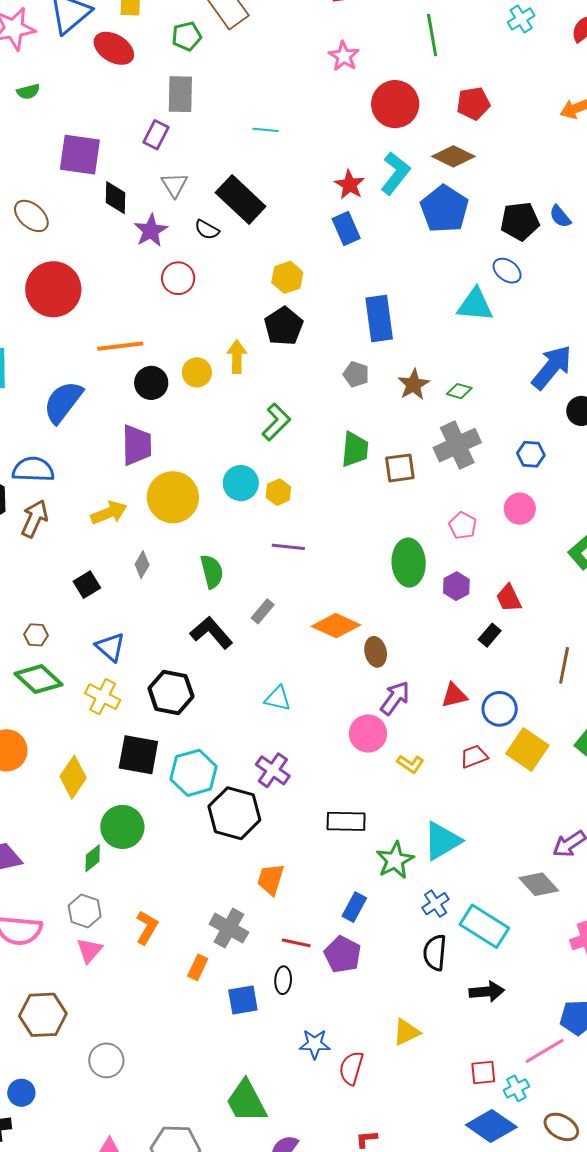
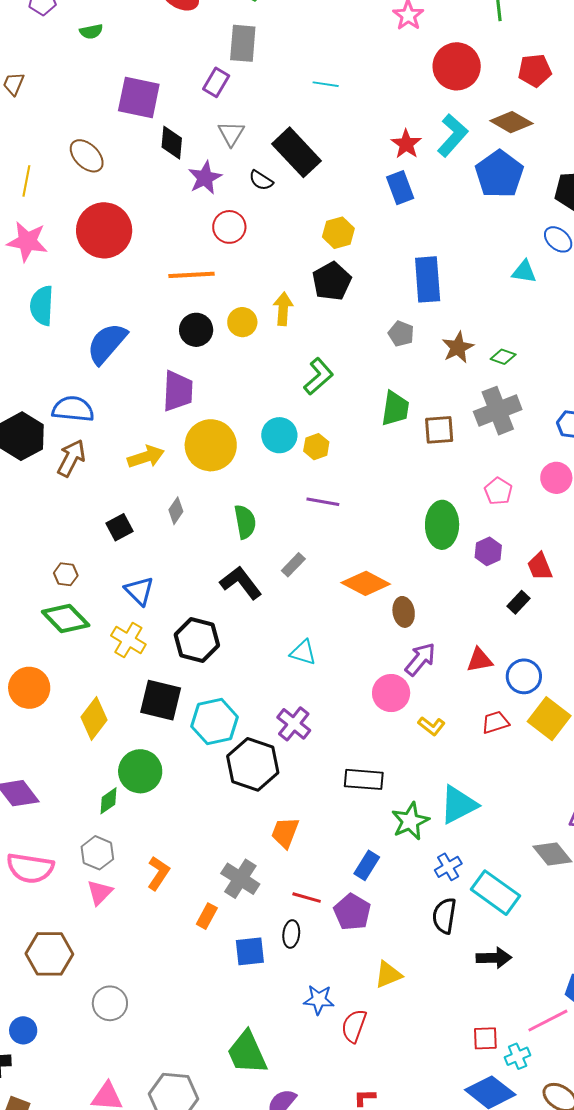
cyan triangle: (475, 305) -> (524, 272), size x0.7
orange line: (120, 346) -> (191, 275), moved
yellow triangle: (406, 1032) -> (388, 975), moved

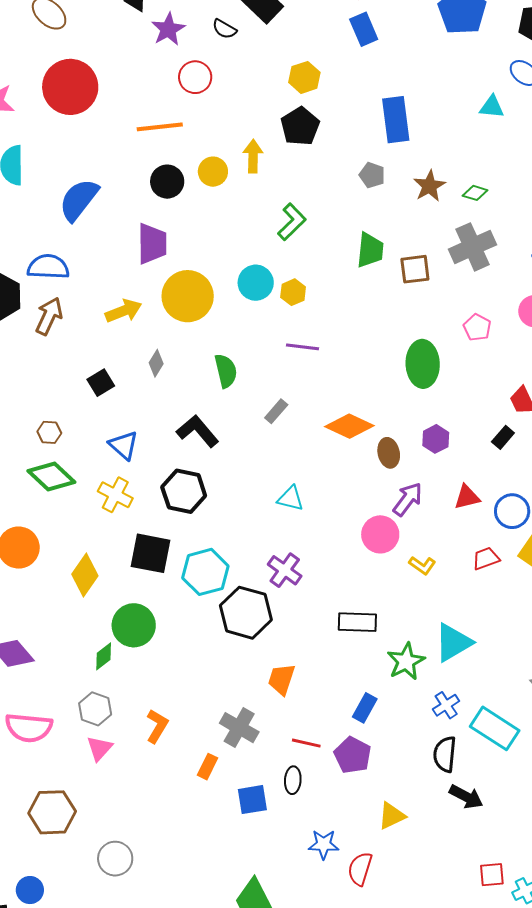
purple hexagon: (488, 551) -> (436, 439), moved
black L-shape: (241, 583) -> (198, 431), moved
black arrow: (494, 958) -> (466, 797), moved, turned 32

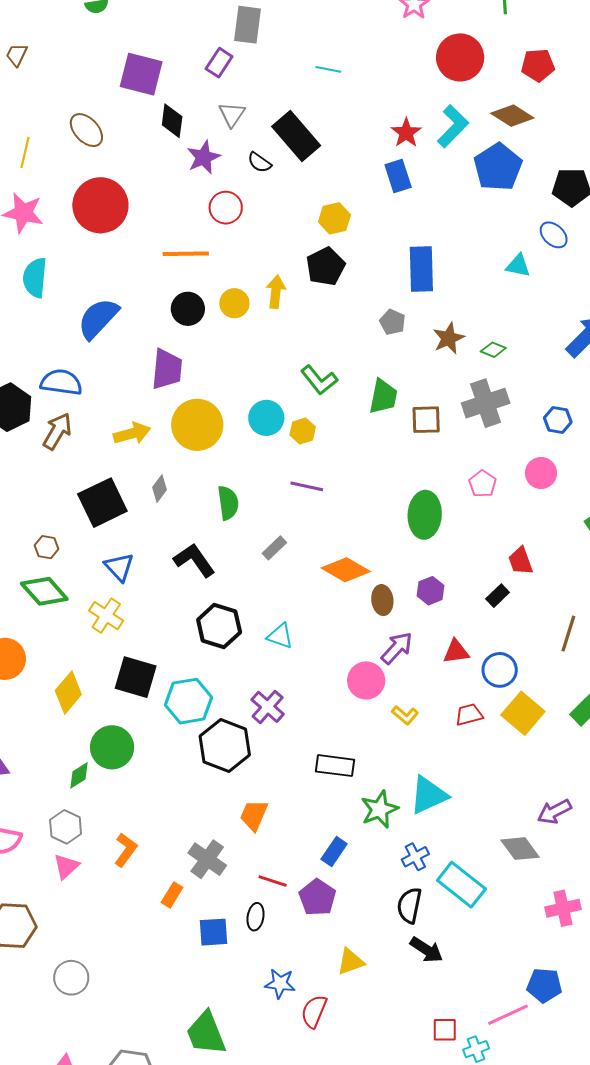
green L-shape: (292, 222) -> (319, 380), moved, turned 90
black square: (101, 383) -> (102, 503), size x1.8
black hexagon: (184, 491) -> (219, 626), moved

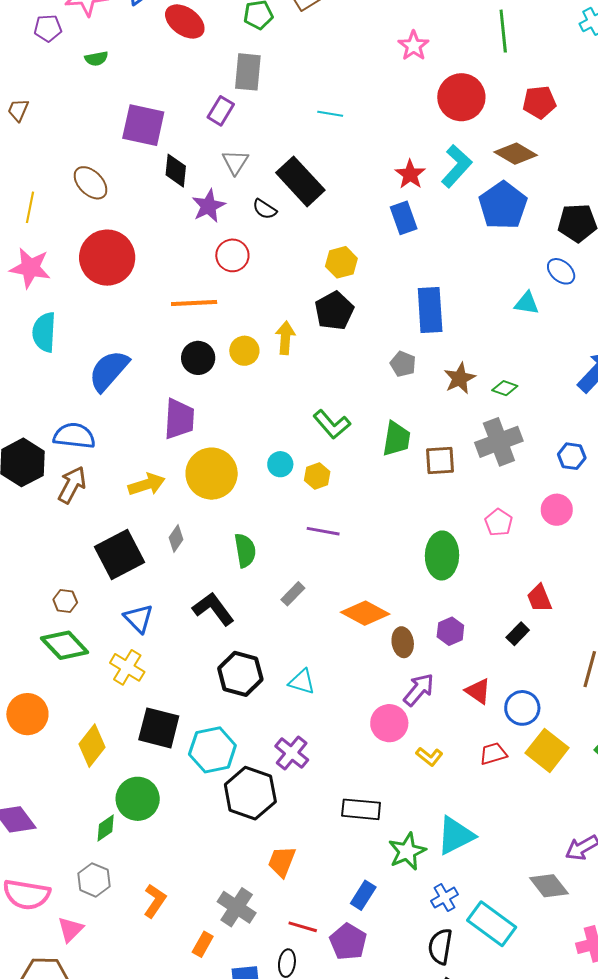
cyan circle: (266, 418) -> (280, 464), size x0.7
red triangle: (456, 652) -> (478, 691), turned 44
pink triangle: (66, 866) -> (70, 929), moved

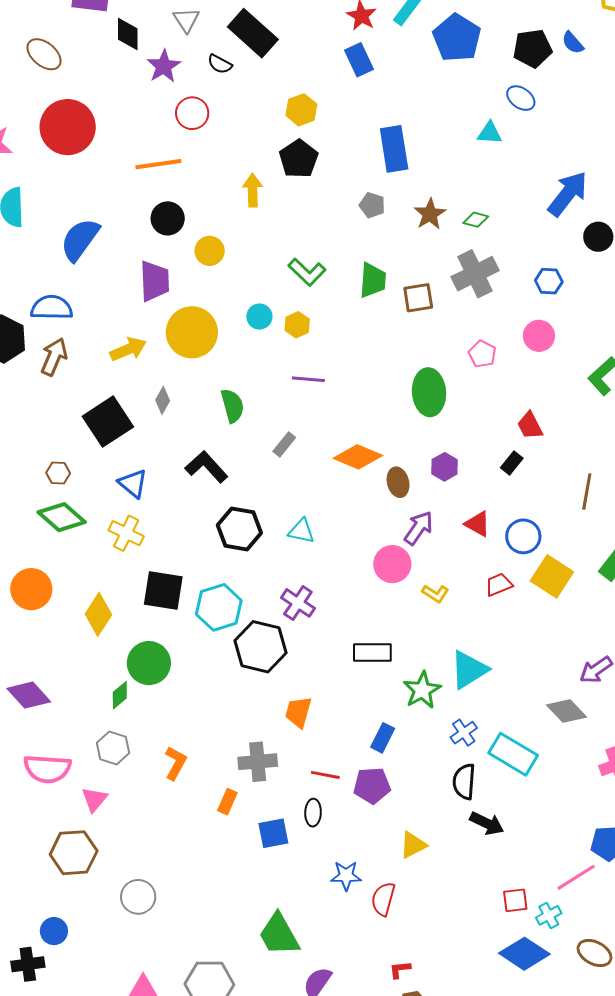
yellow circle: (244, 351) -> (210, 251), moved
gray cross: (237, 907) -> (258, 762), turned -33
purple pentagon: (348, 942) -> (372, 786), turned -30

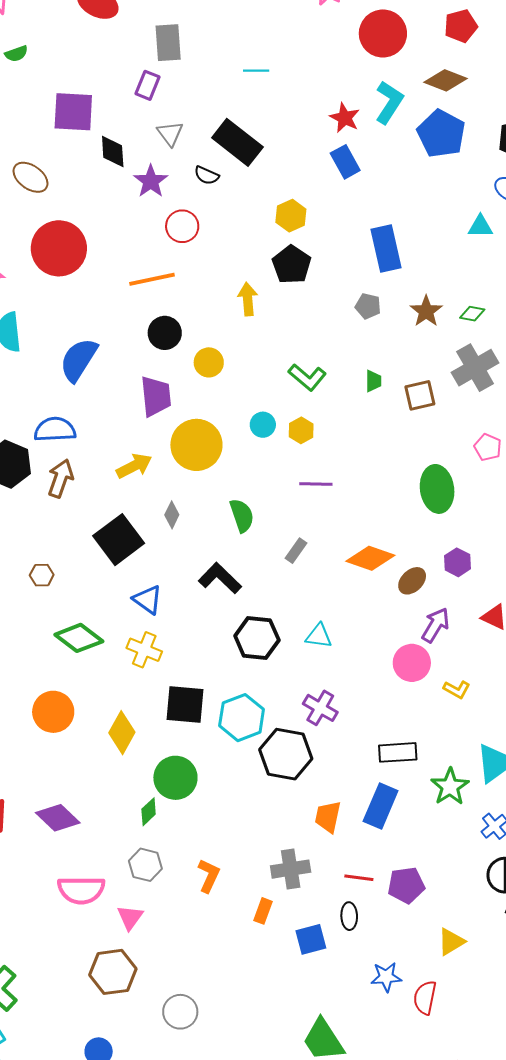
green trapezoid: (373, 280) -> (373, 381), size x0.6
brown hexagon: (58, 473) -> (42, 575), moved
brown ellipse: (398, 482) -> (412, 581), turned 64
blue rectangle: (383, 738) -> (381, 806), moved, size x1.5

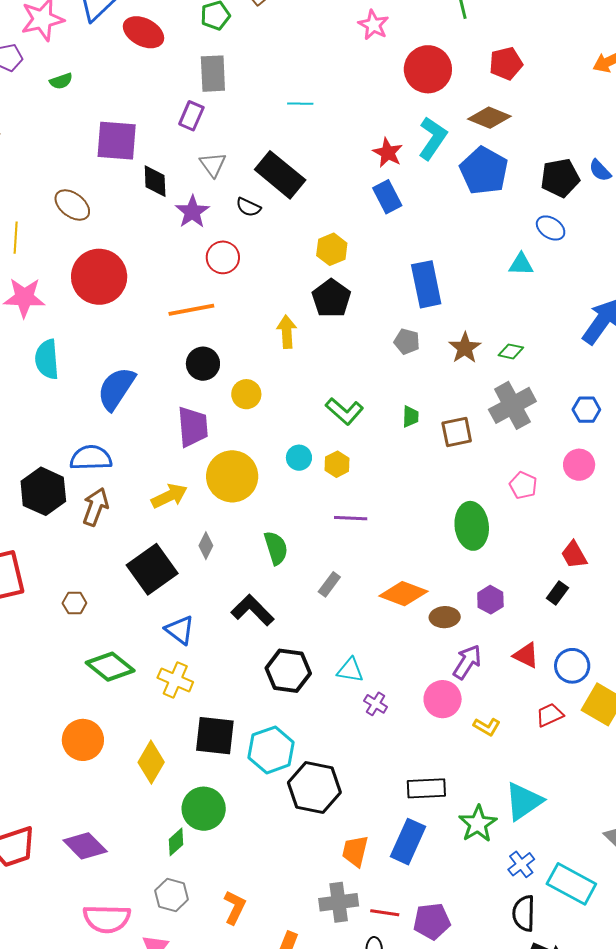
brown ellipse: (412, 581) -> (445, 617), turned 40
purple cross: (320, 708) -> (376, 704), moved, size x0.7
gray cross: (291, 869) -> (339, 902), moved

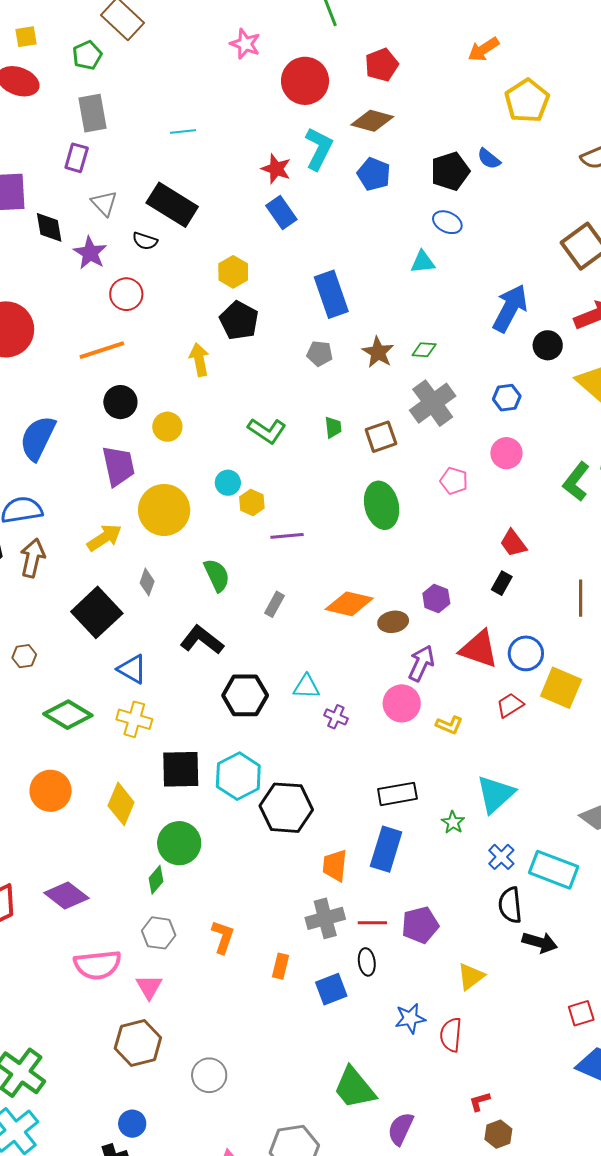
blue pentagon: (484, 171) -> (374, 174), size x0.7
yellow hexagon: (337, 464) -> (252, 503), moved
green ellipse: (472, 526) -> (382, 505), moved
red triangle: (526, 655) -> (479, 649), size x1.5
green star: (478, 824) -> (453, 822), size x0.6

